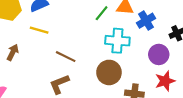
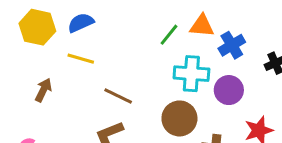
purple circle: (159, 54) -> (229, 90), moved

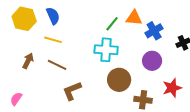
blue semicircle: (81, 23) -> (53, 16), turned 90
cyan cross: (191, 74) -> (106, 50), moved
brown line: (118, 96) -> (57, 65), moved

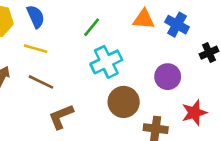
green line: (112, 24) -> (92, 27), moved
blue cross: (154, 31) -> (177, 25), moved, turned -30
cyan cross: (106, 50) -> (106, 62), turned -30

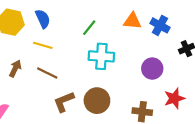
cyan cross: (106, 62) -> (101, 56), turned 30
brown circle: (124, 102) -> (97, 101), moved

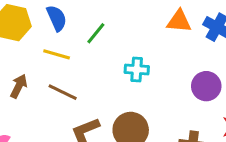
green line: (89, 28) -> (96, 33), moved
cyan cross: (101, 56) -> (137, 70), size x0.7

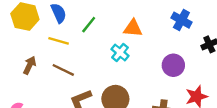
orange triangle: (179, 21) -> (133, 28), moved
cyan cross: (137, 70) -> (120, 53), turned 36

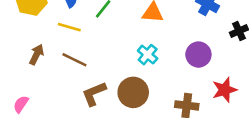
cyan cross: (120, 53) -> (148, 55), moved

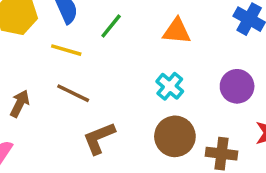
brown arrow: (37, 55) -> (20, 104), moved
brown circle: (133, 92) -> (175, 136), moved

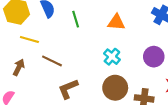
green line: (111, 26) -> (76, 19), turned -56
yellow line: (66, 50) -> (29, 39), moved

